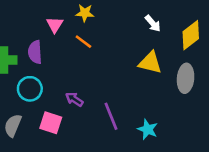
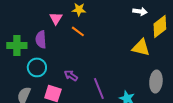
white arrow: (153, 23) -> (140, 11), moved, turned -40
yellow triangle: (150, 63) -> (141, 47), moved
gray ellipse: (186, 78) -> (156, 81), moved

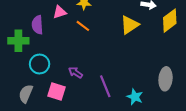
pink triangle: (56, 18) -> (60, 12), turned 40
purple semicircle: (41, 39) -> (37, 25), moved
yellow triangle: (141, 47) -> (130, 25), moved, turned -48

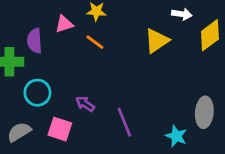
gray semicircle: (26, 94) -> (19, 132), turned 36
cyan star: (135, 97) -> (176, 136), moved

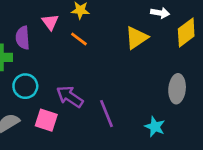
pink triangle: (64, 24) -> (50, 22), turned -48
purple arrow: (85, 104) -> (70, 97), size x1.5
gray ellipse: (204, 112) -> (177, 89), moved

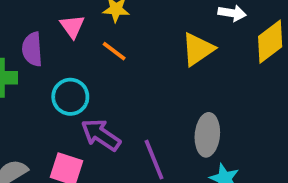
cyan circle: (25, 86) -> (70, 97), moved
gray ellipse: (177, 89) -> (207, 135), moved

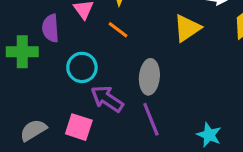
gray ellipse: (207, 135) -> (149, 77), moved

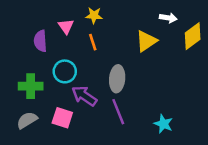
orange line: (118, 30) -> (93, 42), turned 35
green cross: (22, 52) -> (31, 86), moved

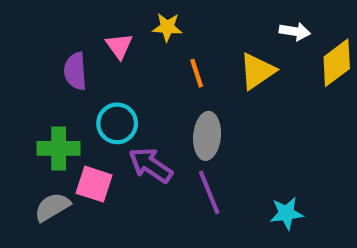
orange line: (93, 42) -> (197, 73), moved
pink square: (62, 118) -> (94, 184), moved
cyan star: (163, 124) -> (286, 213), turned -30

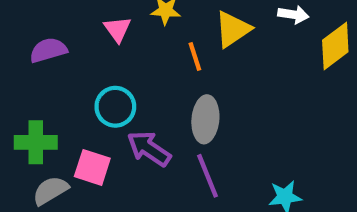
purple semicircle: (75, 71) -> (48, 50), moved, turned 78
yellow triangle: (257, 71) -> (233, 29), moved
green cross: (59, 148) -> (36, 142), moved

